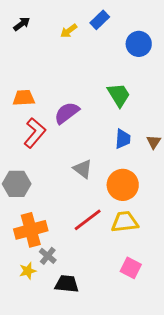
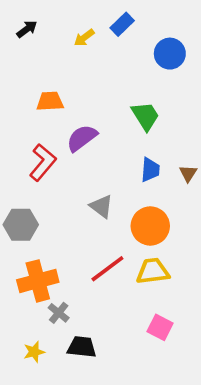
orange trapezoid: (24, 98) -> (50, 101), moved
yellow star: (28, 271) -> (34, 352), moved

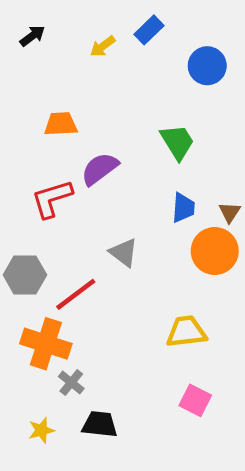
red L-shape: (43, 162) -> (52, 199), turned -147
orange circle: (150, 226) -> (215, 251), moved
red line: (107, 269) -> (76, 294), moved
orange cross: (38, 281) -> (46, 344), turned 33

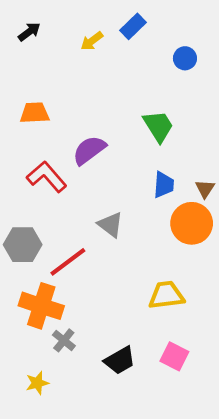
blue circle: (207, 66) -> (185, 58), size x0.7
orange trapezoid: (61, 124) -> (35, 113), moved
red L-shape: (52, 199) -> (47, 177), turned 66
black trapezoid: (100, 424) -> (120, 360), moved, turned 144

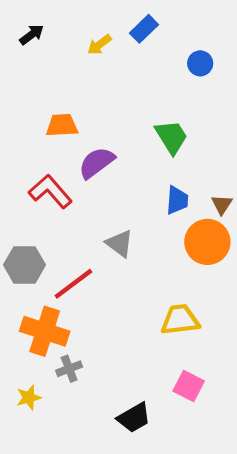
orange trapezoid: (35, 113) -> (62, 125), moved
gray cross: (64, 340) -> (69, 369), turned 30
black trapezoid: (120, 360) -> (134, 418), moved
yellow star: (37, 383) -> (29, 397), moved

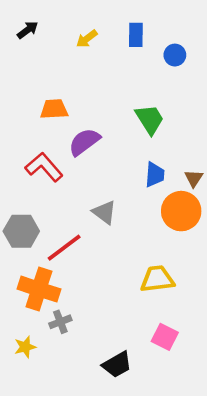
blue rectangle: (144, 29) -> (136, 35), moved, turned -45

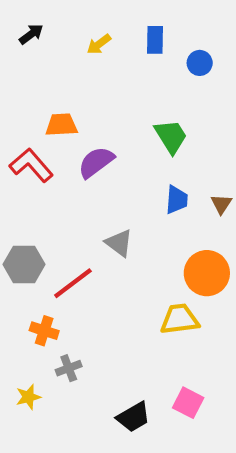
red L-shape: (44, 167) -> (31, 165), moved
orange circle: (181, 211) -> (207, 273), moved
orange cross: (39, 289) -> (44, 331), size x0.6
pink square: (165, 337) -> (188, 403), moved

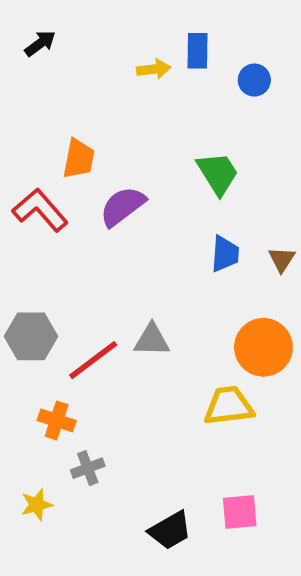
yellow arrow: (99, 44) -> (154, 69), moved, turned -150
orange trapezoid: (61, 125) -> (79, 159), turned 104
gray triangle: (119, 243) -> (152, 340), moved, turned -36
pink square: (188, 403) -> (240, 512), turned -32

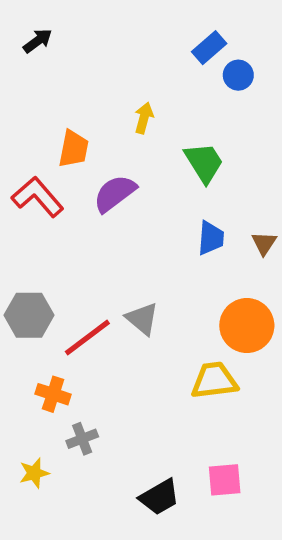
blue rectangle: (198, 51) -> (209, 48), moved, turned 48
yellow arrow: (154, 69) -> (144, 118), moved, turned -68
gray triangle: (152, 340) -> (142, 319), turned 39

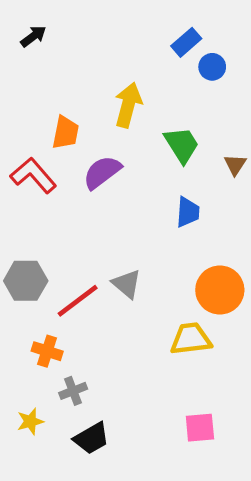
yellow arrow: (144, 118) -> (128, 105), size x1.6
brown triangle: (264, 243) -> (235, 165), moved
black trapezoid: (159, 497) -> (91, 438), moved

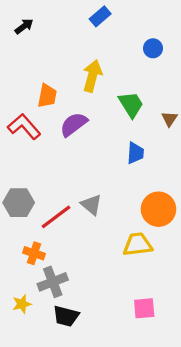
blue rectangle: (186, 42) -> (100, 16), moved
gray cross: (73, 391) -> (53, 282), size x1.5
black trapezoid: (91, 438) -> (66, 316), turned 44

